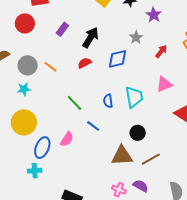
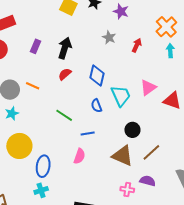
blue diamond: (118, 59) -> (97, 76), moved, turned -50
pink triangle: (164, 84) -> (148, 87), moved
blue line: (93, 126) -> (88, 133), turned -32
pink semicircle: (67, 139) -> (79, 156), moved
brown triangle: (122, 156) -> (123, 156), turned 40

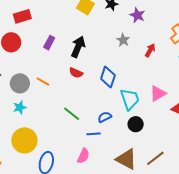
red semicircle: (65, 74) -> (76, 73), turned -120
blue semicircle: (96, 106) -> (105, 117), moved, turned 80
black circle: (132, 130) -> (136, 124), moved

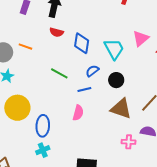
blue diamond: (108, 77) -> (82, 43), moved
black circle: (136, 124) -> (116, 80), moved

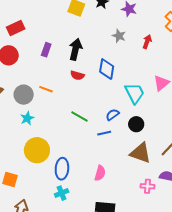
blue diamond: (82, 43) -> (107, 69), moved
pink semicircle: (78, 113) -> (100, 173), moved

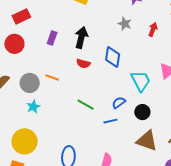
yellow circle: (37, 150) -> (25, 141), moved

